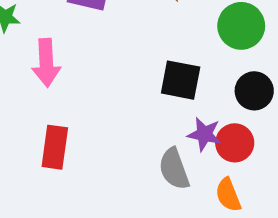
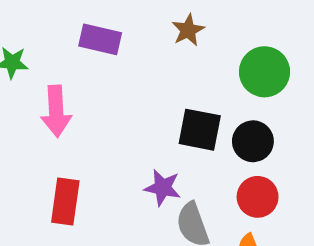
black circle: (254, 91) -> (253, 141), moved
purple star: (204, 134) -> (163, 188), moved

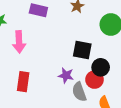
black circle: (253, 141) -> (101, 67), moved
red circle: (258, 197) -> (95, 80), moved

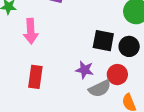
black circle: (101, 67) -> (129, 46), moved
gray semicircle: (79, 92) -> (100, 89), turned -96

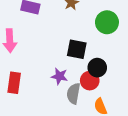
black circle: (129, 46) -> (97, 68), moved
gray semicircle: (100, 89) -> (74, 94), turned 126

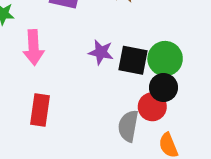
green circle: (107, 22) -> (165, 59), moved
purple star: (59, 76) -> (101, 52), moved

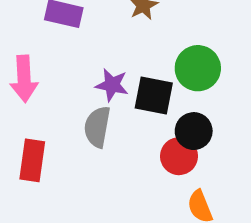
green circle: (165, 59) -> (198, 68), moved
gray semicircle: (128, 126) -> (97, 127), moved

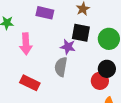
black square: (154, 95) -> (81, 33), moved
red rectangle: (32, 160) -> (30, 83), turned -72

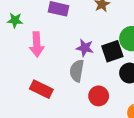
black square: (81, 33) -> (112, 51), moved, turned -30
red circle: (100, 81) -> (99, 96), moved

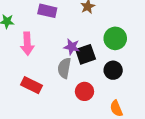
black square: (112, 51) -> (86, 54), moved

